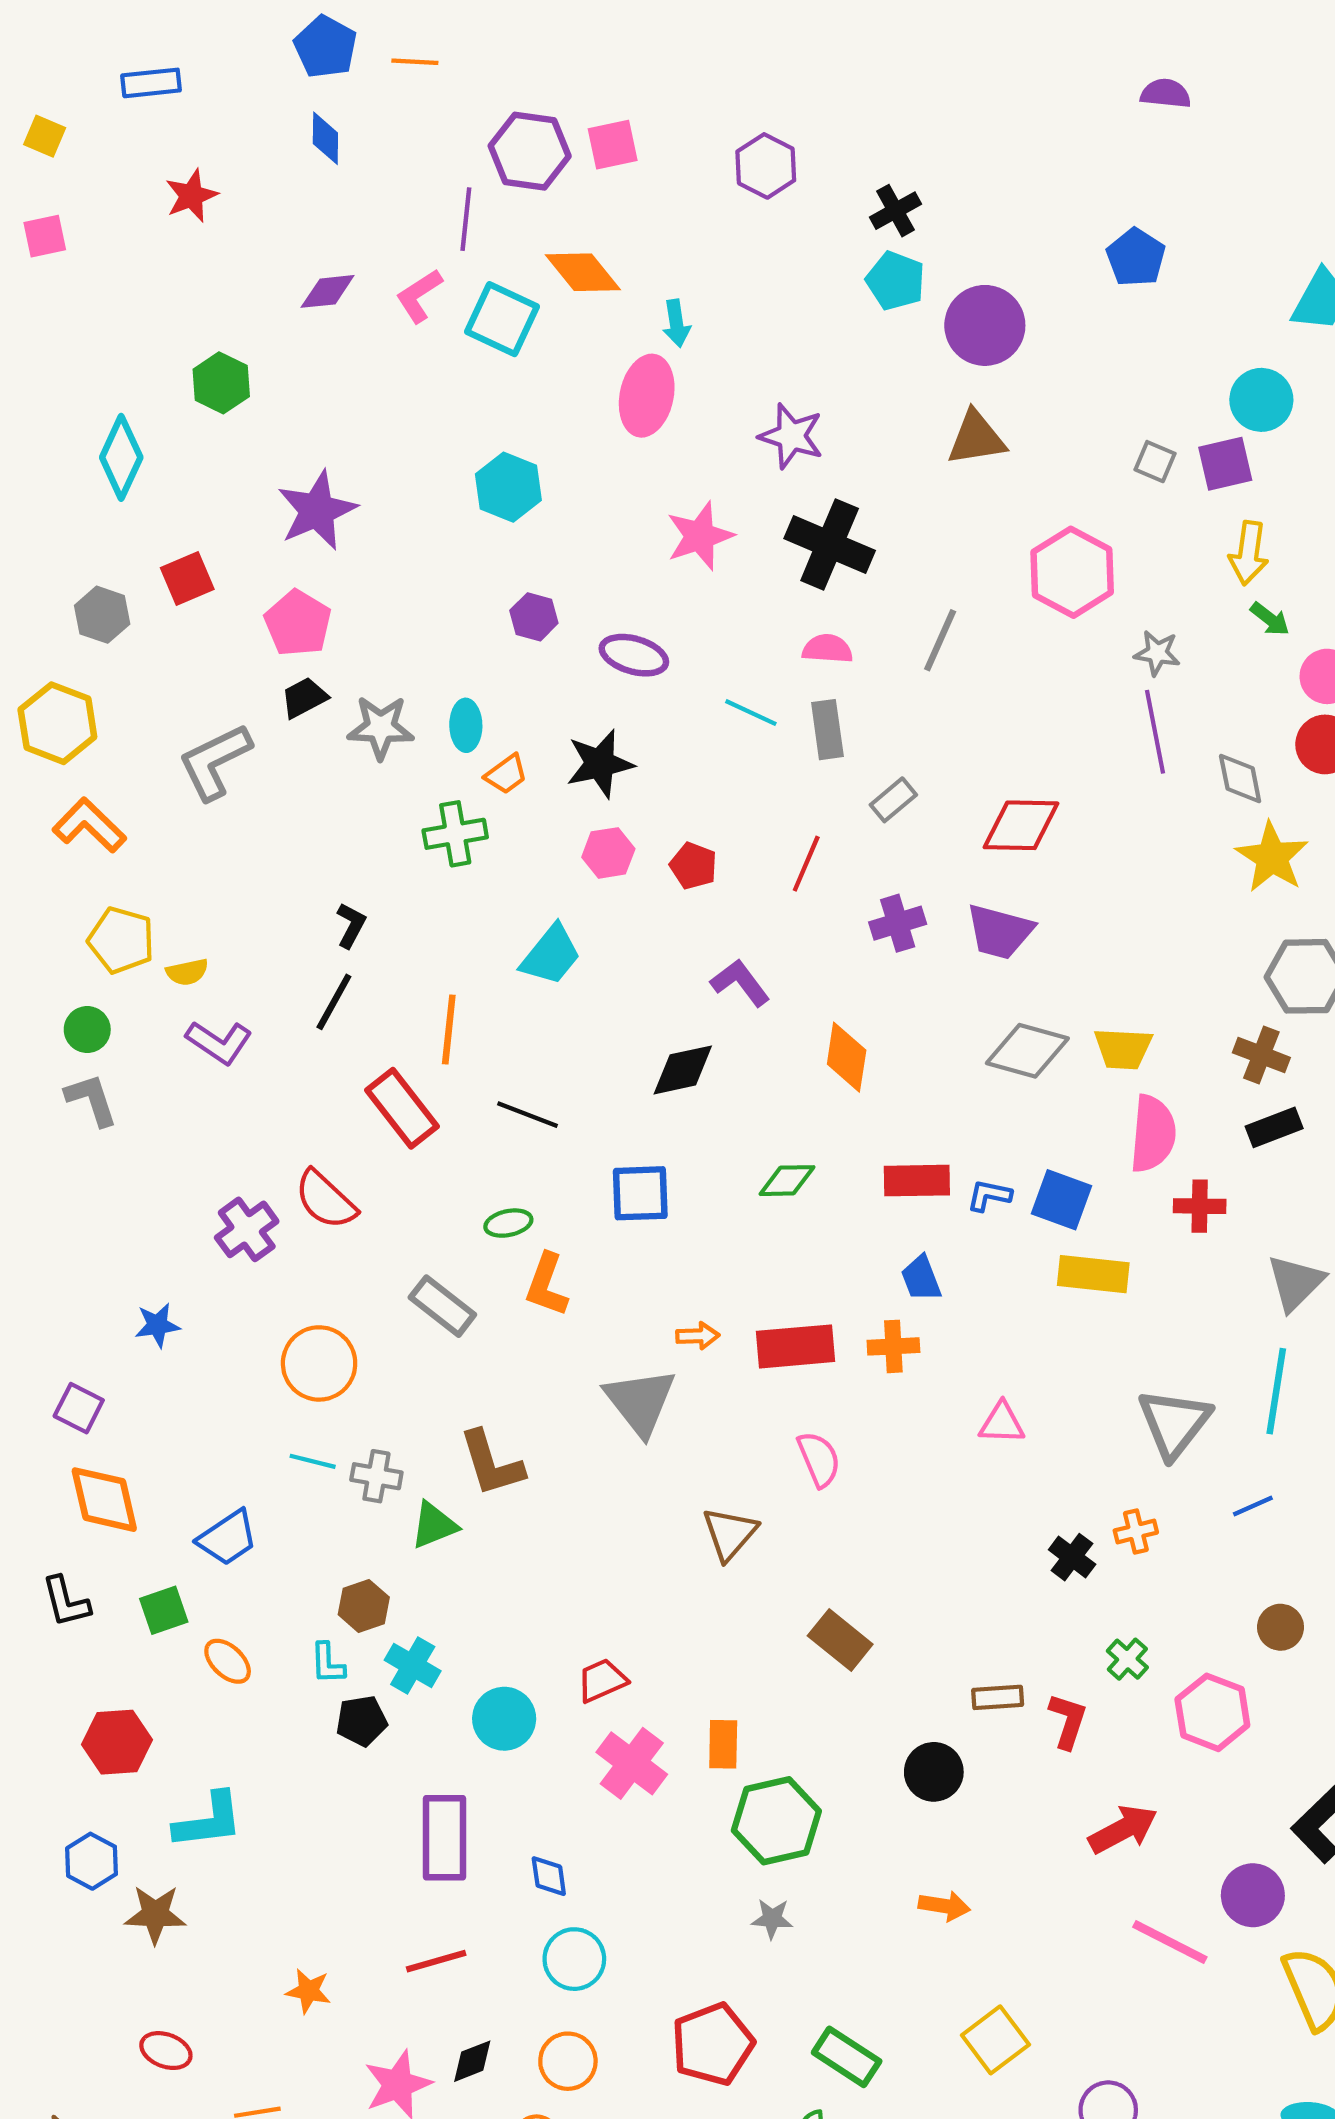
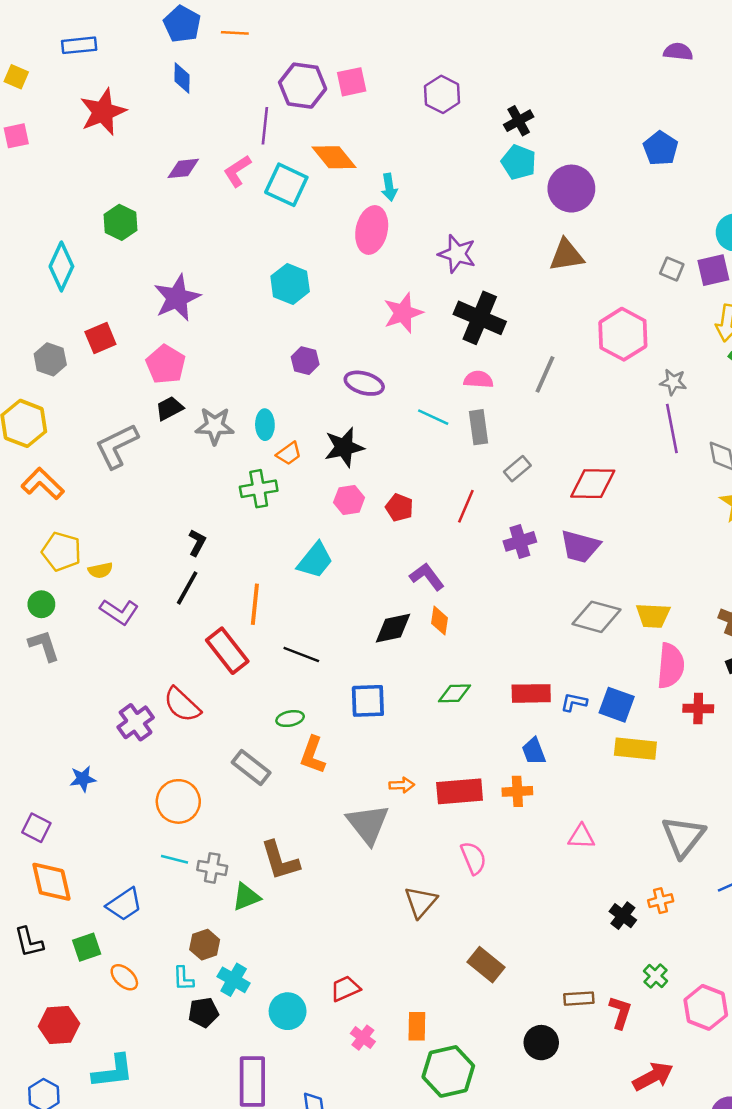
red star: (191, 196) -> (103, 112), size x1.5
orange diamond: (847, 1057) -> (440, 621), moved, size x0.7
pink cross: (632, 1763) -> (363, 1038), size x0.6

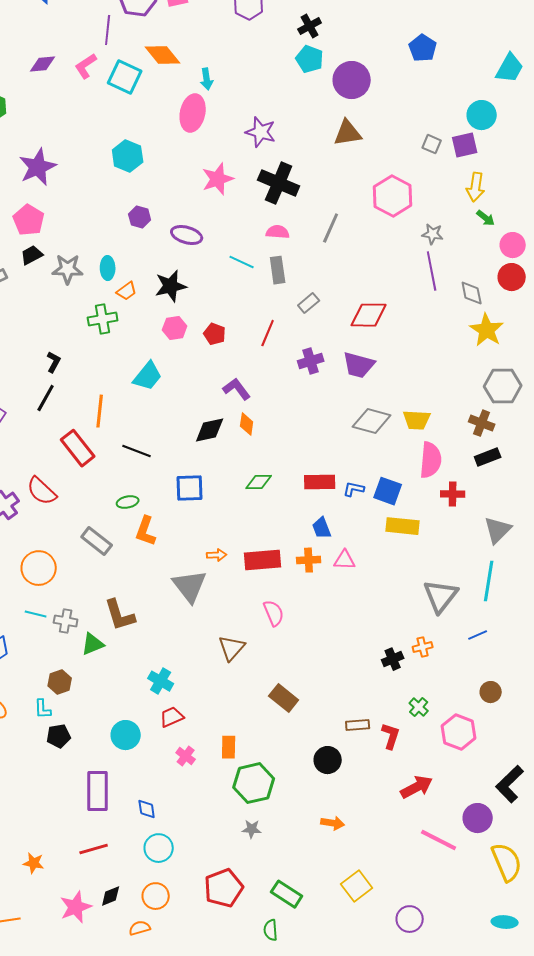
pink triangle: (581, 837) -> (345, 560), moved
black cross: (623, 916) -> (393, 659), turned 30
cyan cross: (234, 980) -> (161, 681), moved

